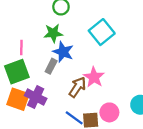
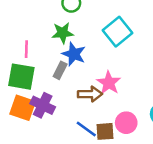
green square: (17, 72) -> (21, 77), turned 30
brown arrow: (77, 87) -> (90, 94), turned 55

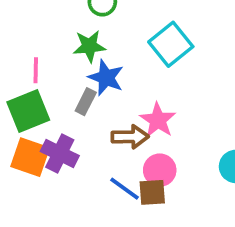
green square: (21, 77) -> (28, 111), turned -32
pink circle: (126, 123) -> (160, 170), moved

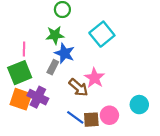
brown arrow: (130, 137) -> (78, 87), turned 42
pink circle: (160, 170) -> (109, 115), moved

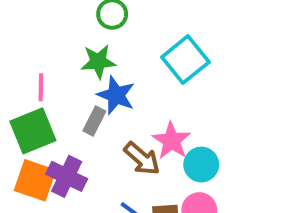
cyan circle: (139, 105) -> (201, 165), moved

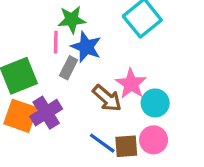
pink line: (41, 87) -> (56, 42), moved
purple cross: (67, 176) -> (46, 113), turned 32

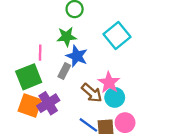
pink line: (56, 42) -> (40, 53), moved
cyan circle: (155, 103) -> (115, 97), moved

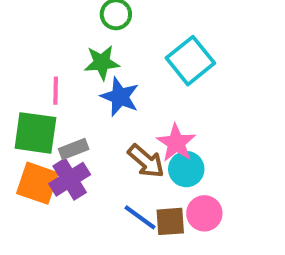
gray rectangle: (64, 71) -> (74, 149), moved, turned 42
green square: (29, 77) -> (35, 133), turned 30

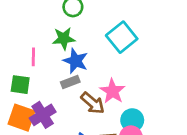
green square: (35, 133) -> (20, 85), size x0.7
gray rectangle: (74, 149) -> (70, 82), moved
cyan circle: (186, 169) -> (132, 120), moved

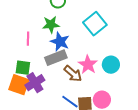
gray rectangle: (70, 82) -> (56, 58), size x1.5
green square: (20, 85) -> (23, 68), moved
cyan circle: (132, 120) -> (111, 65), moved

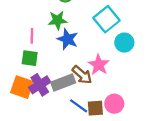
gray rectangle: (56, 58) -> (63, 83), moved
cyan circle: (111, 65) -> (124, 43), moved
green square: (23, 68) -> (30, 58), moved

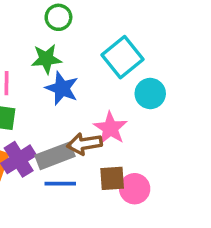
brown arrow: (82, 75) -> (84, 144), turned 130
blue line: (79, 106) -> (60, 184), moved, turned -36
brown square: (95, 108) -> (112, 178), moved

